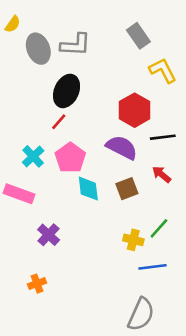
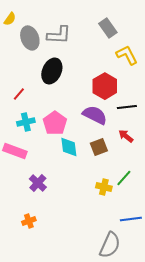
red line: (59, 122) -> (19, 94), moved
cyan cross: (33, 156) -> (26, 122), turned 30
blue line: (153, 267) -> (131, 219), moved

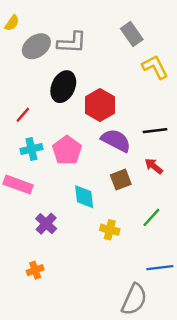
gray ellipse: (30, 38) -> (36, 46), turned 75
red hexagon: (105, 86) -> (100, 105), moved
cyan diamond: (69, 147) -> (84, 197), moved
yellow cross: (104, 187) -> (110, 230), moved

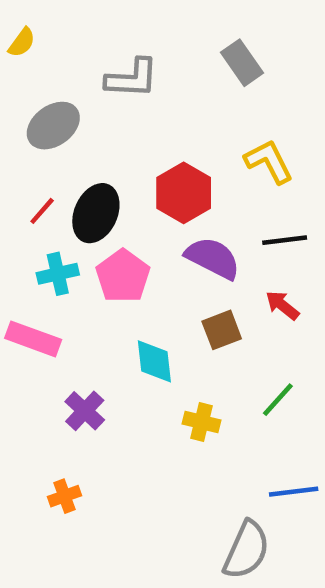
gray ellipse: (36, 46) -> (53, 126), moved
yellow L-shape: (155, 67) -> (269, 161), moved
black ellipse: (63, 87) -> (96, 213), moved

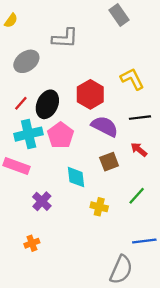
gray rectangle: (242, 63) -> (119, 15), moved
cyan cross: (58, 274) -> (29, 134), size x1.4

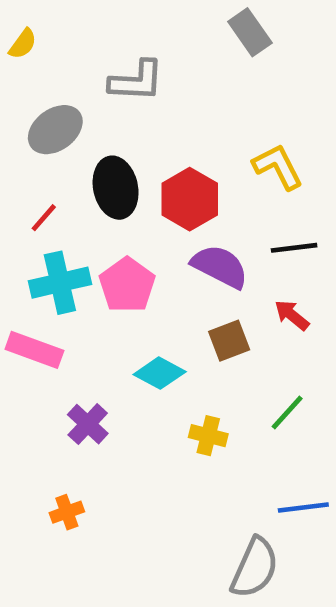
black ellipse: (47, 104) -> (116, 188), moved, turned -36
cyan diamond: (76, 177) -> (160, 373), turned -55

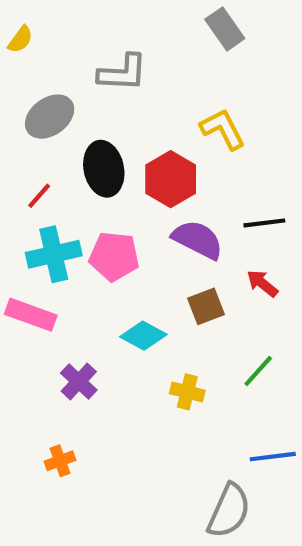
yellow L-shape: (278, 167) -> (223, 129), moved
pink pentagon: (127, 285) -> (114, 256), turned -30

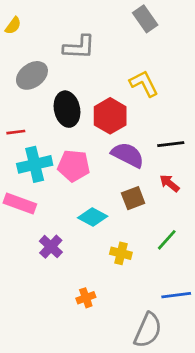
red line: (39, 196) -> (16, 132), moved, turned 42
orange cross: (60, 461) -> (86, 298), moved

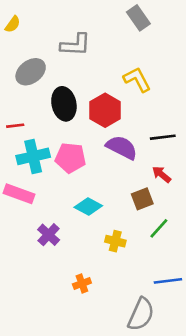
brown square: (133, 198) -> (142, 199), moved

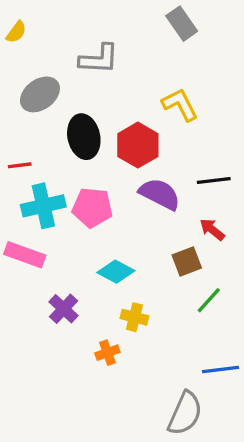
yellow cross: (115, 241) -> (134, 317), moved
orange cross: (82, 283) -> (107, 353), moved

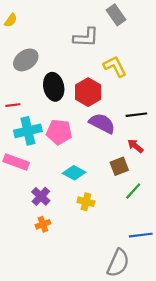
gray L-shape: (99, 59) -> (86, 37), moved
orange cross: (107, 353) -> (43, 224), moved

